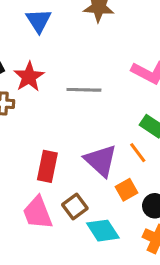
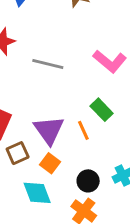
orange square: (126, 190) -> (50, 163), moved, turned -36
brown square: (75, 206) -> (18, 153), moved

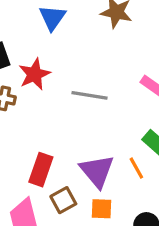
orange square: (50, 163) -> (101, 209), turned -30

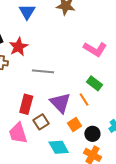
gray line: (89, 95) -> (43, 71), moved
orange square: (101, 209) -> (74, 125), moved, turned -32

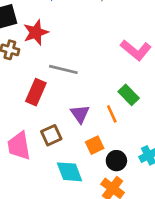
purple triangle: (60, 103) -> (80, 114), size x0.7
red rectangle: (26, 104) -> (36, 92), moved

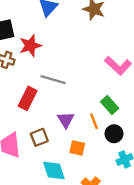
orange square: (95, 145) -> (77, 148), turned 35
black circle: (116, 161) -> (114, 134), moved

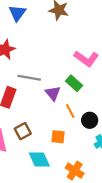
green rectangle: (110, 105) -> (74, 83), moved
purple triangle: (66, 120) -> (53, 93), moved

